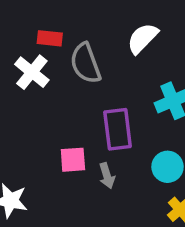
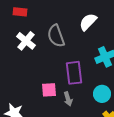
red rectangle: (50, 38) -> (20, 12), moved

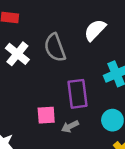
gray arrow: (68, 99) -> (70, 126), turned 80

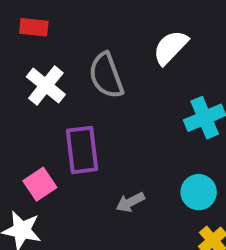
purple rectangle: (77, 94) -> (82, 150), moved
pink square: (46, 115) -> (40, 184), moved, turned -30

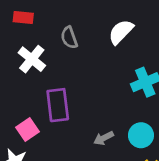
gray semicircle: (106, 76) -> (69, 38), moved, size x0.7
gray arrow: (130, 202) -> (104, 138), moved

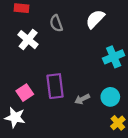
purple rectangle: (58, 105) -> (55, 86), moved

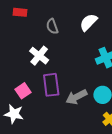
white cross: (28, 40) -> (39, 56), moved
gray arrow: (82, 99) -> (76, 97), size x1.5

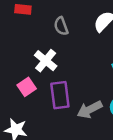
pink square: (23, 91) -> (27, 87), moved

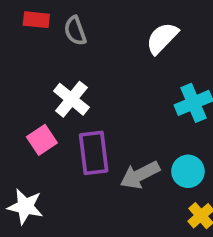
gray semicircle: (61, 26) -> (75, 31), moved

